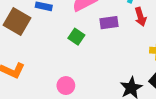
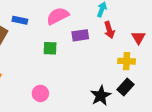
green square: (76, 37) -> (50, 48), turned -32

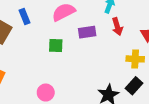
blue rectangle: (20, 20) -> (24, 16), turned 56

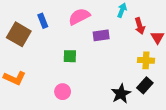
red arrow: (117, 27) -> (140, 26), moved
green square: (56, 46) -> (70, 56), moved

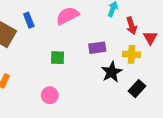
purple rectangle: (101, 35) -> (97, 48), moved
yellow cross: (146, 60) -> (131, 54), moved
black star: (121, 94) -> (112, 72), moved

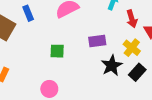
yellow cross: (131, 54) -> (132, 48), turned 35
black rectangle: (137, 89) -> (137, 72), moved

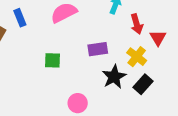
pink circle: (49, 89) -> (78, 103), moved

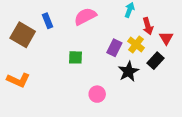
purple rectangle: (98, 49) -> (114, 48), turned -56
yellow cross: (137, 57) -> (136, 44), moved
black rectangle: (143, 84) -> (155, 61), moved

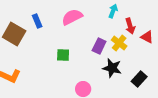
red triangle: (166, 38) -> (147, 37), turned -32
black rectangle: (155, 61) -> (139, 79), moved
black star: (128, 71) -> (112, 68), turned -30

